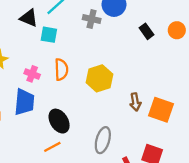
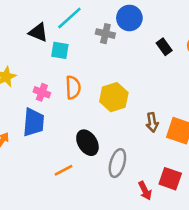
black ellipse: (59, 121) -> (87, 143), moved

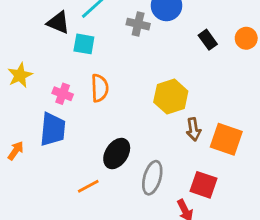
yellow hexagon: (114, 97) -> (171, 97), moved
black ellipse: (87, 143) -> (117, 154), turned 65
red square: (170, 179) -> (204, 185), moved

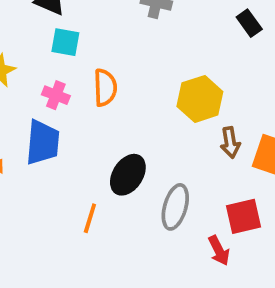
cyan square: (84, 44) -> (65, 42), moved
red square: (204, 185) -> (243, 216), turned -32
orange line: (88, 186) -> (90, 218), turned -45

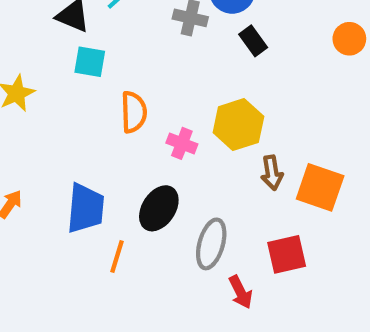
black rectangle: (249, 23) -> (253, 41), moved
pink cross: (56, 95) -> (182, 143), moved
blue trapezoid: (43, 143) -> (86, 208), moved
red arrow: (219, 251) -> (241, 292), moved

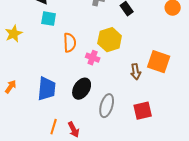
yellow hexagon: (238, 125) -> (110, 40), moved
orange square: (320, 187) -> (159, 62), moved
orange line: (117, 256) -> (54, 127), moved
red arrow: (241, 292) -> (74, 130), moved

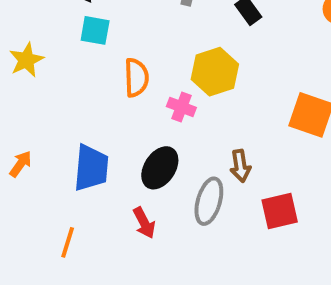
brown arrow: (136, 72) -> (240, 166), moved
orange line: (54, 127) -> (68, 242), moved
red arrow: (74, 130) -> (144, 223), moved

